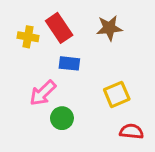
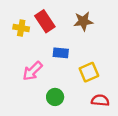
blue rectangle: (69, 63) -> (61, 53), moved
green circle: (62, 118) -> (55, 97), moved

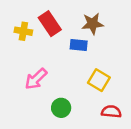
blue rectangle: (61, 53) -> (79, 45), moved
yellow square: (89, 72) -> (99, 80), turned -36

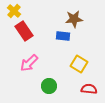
red rectangle: (50, 24) -> (24, 31), moved
yellow cross: (23, 31) -> (14, 11), moved, turned 32

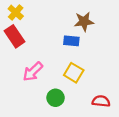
red rectangle: (24, 31) -> (15, 36), moved
yellow square: (79, 64) -> (74, 73), moved

